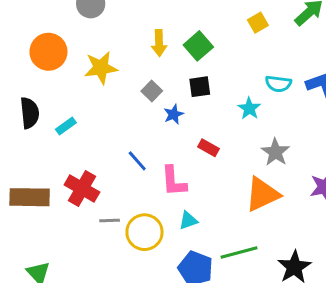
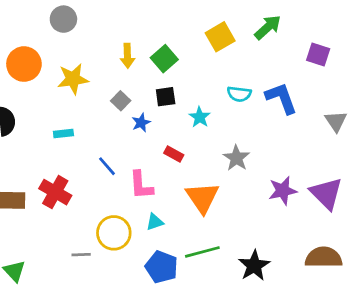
yellow square: (258, 23) -> (220, 37), size x1.5
cyan star: (249, 108) -> (200, 117), moved
cyan rectangle: (66, 126) -> (63, 133), moved, turned 30
orange triangle: (262, 194) -> (202, 197), moved, turned -39
gray line: (110, 221) -> (81, 255), moved

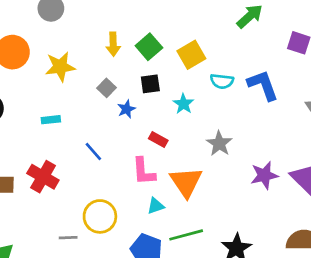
yellow square: (220, 37) -> (191, 55), moved
pink L-shape: (141, 185) -> (144, 171), moved
cyan triangle: (155, 222) -> (156, 206), moved

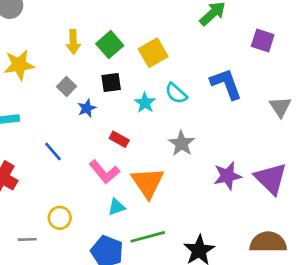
cyan semicircle: (222, 81) -> (176, 93), moved, turned 35
pink L-shape: (144, 171) -> (104, 172), turned -36
yellow circle: (100, 216) -> (60, 218), size x0.7

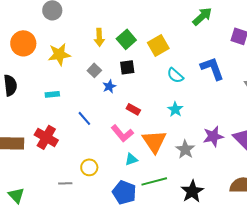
cyan star: (145, 103) -> (175, 109), moved
gray star: (181, 143) -> (185, 149), moved

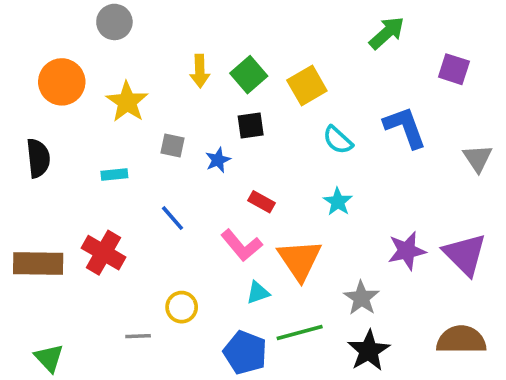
yellow star: (59, 54) -> (127, 102), turned -30
gray square: (94, 70) -> (173, 145), moved, turned -32
gray star: (185, 149) -> (361, 298), moved

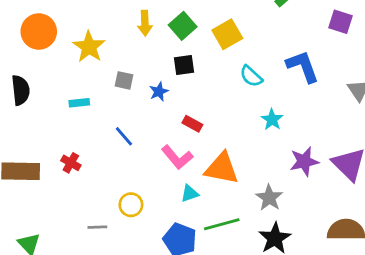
cyan star: (338, 202) -> (272, 120), moved
red cross: (104, 253) -> (71, 163), size x0.6
orange triangle: (300, 260) -> (222, 168), turned -45

